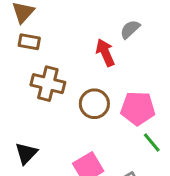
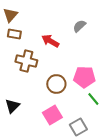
red arrow: (105, 53) -> (50, 41), moved, turned -36
brown circle: (94, 104) -> (56, 84), moved

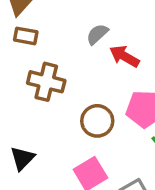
gray semicircle: (79, 26) -> (97, 34), moved
red arrow: (50, 41) -> (124, 56), moved

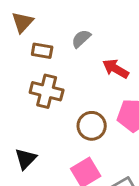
gray semicircle: (97, 34) -> (81, 39), moved
brown rectangle: (26, 36) -> (42, 51), moved

